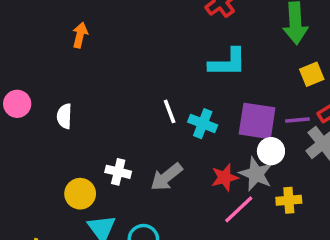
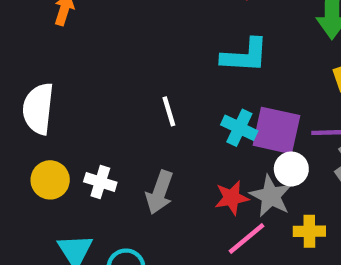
white semicircle: (64, 116) -> (38, 109), size x1.6
cyan cross: (203, 124) -> (239, 128), moved
gray arrow: (166, 177) -> (160, 192), turned -36
yellow circle: (80, 194) -> (50, 180), moved

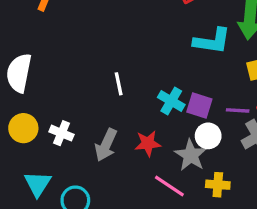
cyan L-shape: (245, 56) -> (212, 41), moved
purple square: (276, 130) -> (199, 106), size x0.7
red star: (232, 198) -> (148, 143), moved
pink line: (247, 238) -> (169, 186), turned 68

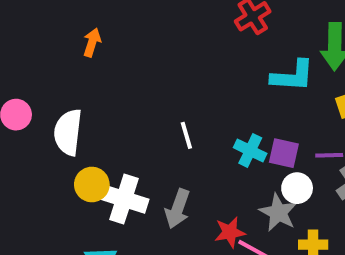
yellow circle: (23, 128) -> (92, 184), moved
white cross: (61, 133) -> (124, 199), size x1.6
red star: (148, 143) -> (230, 232), moved

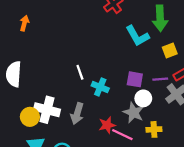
cyan L-shape: (293, 76) -> (137, 36), turned 60
cyan cross: (250, 151) -> (100, 87), moved
yellow circle: (92, 184) -> (30, 117), moved

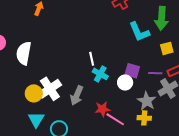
white line: (80, 72) -> (92, 59), moved
white circle: (143, 98) -> (125, 83), moved
white cross: (47, 110) -> (50, 89), turned 35
gray star: (134, 113) -> (147, 101), moved

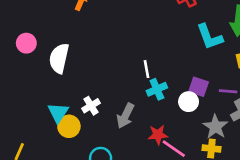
cyan cross: (100, 74) -> (157, 89), turned 35
white cross: (50, 89) -> (91, 106), size x0.6
yellow circle: (34, 93) -> (69, 126), moved
cyan triangle: (36, 120) -> (58, 113), moved

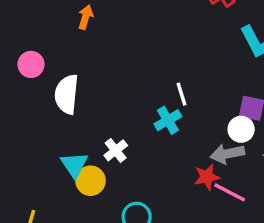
pink circle: (26, 43) -> (31, 64), moved
cyan cross: (157, 89) -> (168, 120), moved
gray arrow: (125, 116) -> (227, 154), moved, turned 60

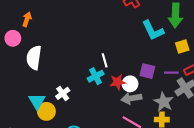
orange arrow: (86, 17) -> (27, 19), moved
white circle: (241, 129) -> (130, 84), moved
red star: (207, 177) -> (118, 82), moved

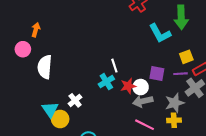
yellow square: (182, 46) -> (186, 57), moved
gray star: (164, 102) -> (175, 103), turned 30

